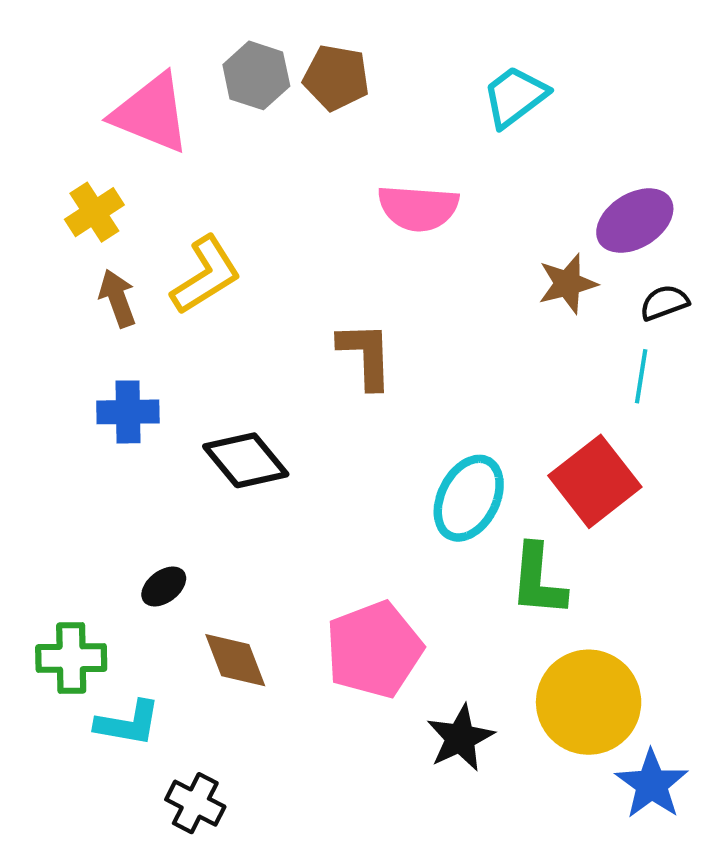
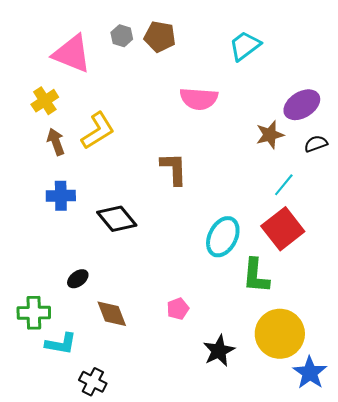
gray hexagon: (256, 75) -> (122, 36), size x0.7
cyan line: (641, 376) -> (284, 185), moved, turned 30
pink pentagon: (374, 650) -> (178, 309), size x0.5

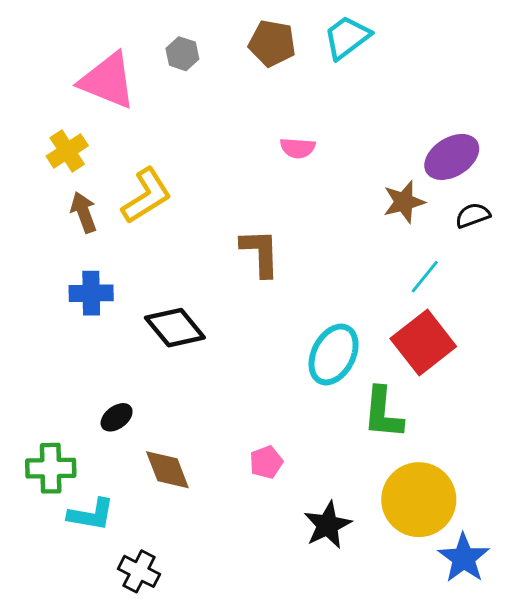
brown pentagon: (160, 37) -> (272, 43), moved
cyan trapezoid: (245, 46) -> (347, 37), moved
pink semicircle: (199, 99) -> (298, 148), size x0.6

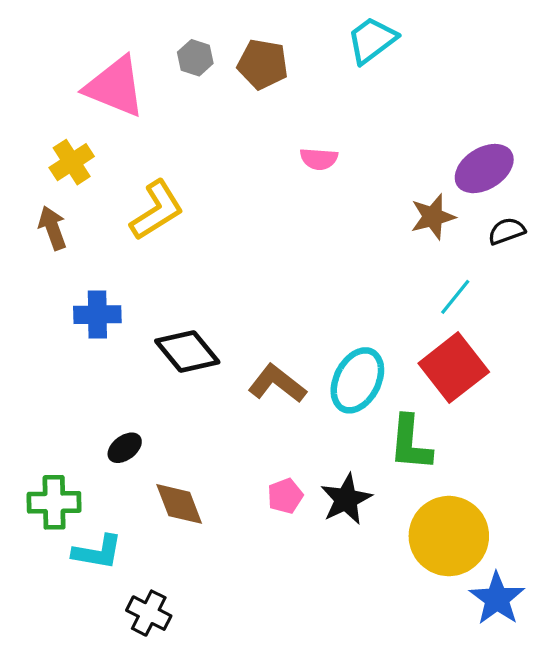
brown pentagon: (272, 43) -> (263, 64), moved
brown arrow: (84, 212) -> (52, 228), moved
brown L-shape: (260, 253) -> (277, 384), moved, turned -50
black star: (328, 525) -> (346, 499), moved

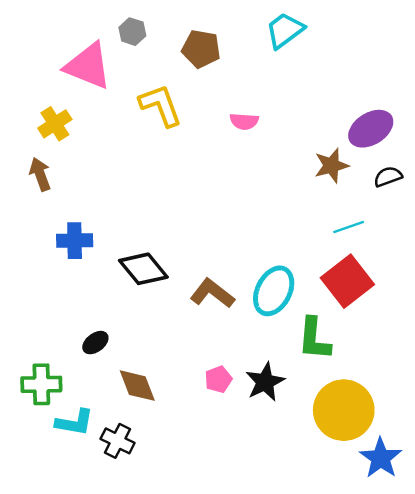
gray hexagon: (195, 58) -> (132, 32), moved
yellow L-shape: (157, 210) -> (161, 105), moved, turned -78
cyan line: (455, 297) -> (349, 227), turned 32
black cross: (149, 613) -> (118, 441), moved

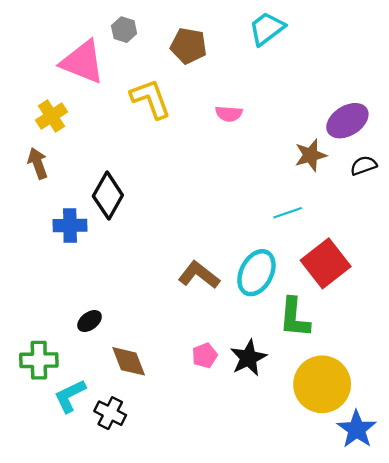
cyan line: (349, 227) -> (288, 213), moved
black diamond: (143, 269) -> (108, 196), moved, turned 69
cyan L-shape: (75, 422) -> (70, 396), turned 144

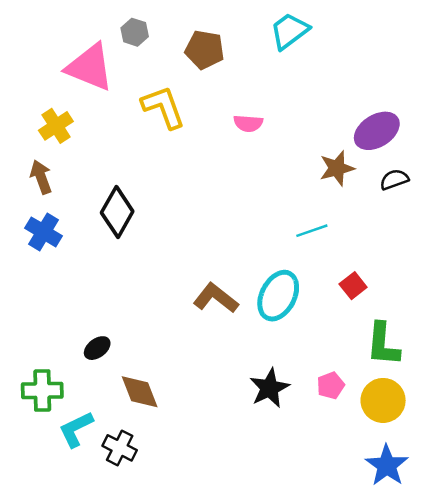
blue cross: (70, 225) -> (44, 232), moved, turned 32
red square: (326, 263) -> (353, 286), size x0.5
green L-shape: (294, 318) -> (383, 344), moved
pink pentagon: (205, 356) -> (331, 385), moved
yellow circle: (322, 384) -> (383, 400), moved, size x0.7

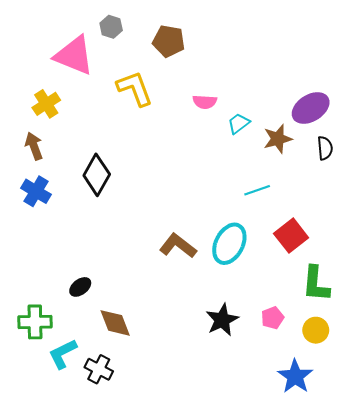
cyan trapezoid: (289, 31) -> (239, 123), moved, size x0.7
black semicircle: (394, 180) -> (325, 148), turned 105
red square: (353, 286) -> (291, 236), size x1.5
yellow circle: (383, 400) -> (316, 330), size x0.7
blue star: (387, 465) -> (295, 376), moved

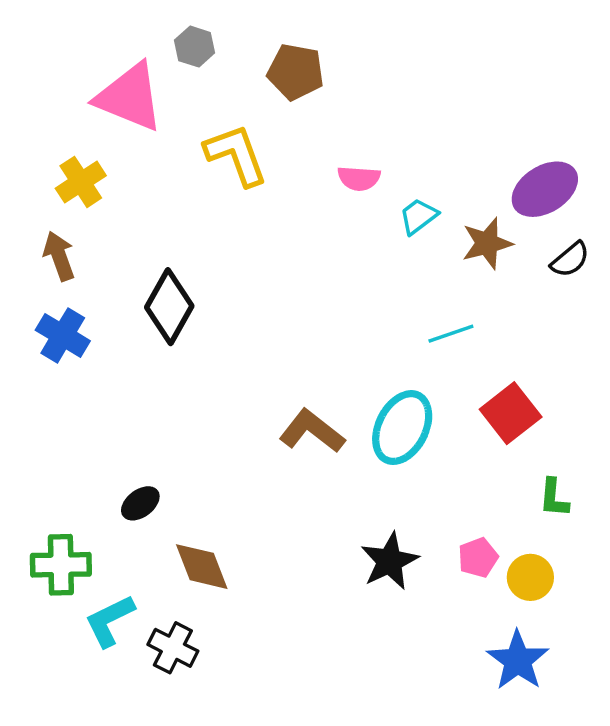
black semicircle: (325, 148) -> (570, 260), turned 55
green L-shape: (316, 284) -> (554, 498), size x0.6
yellow circle: (316, 330) -> (530, 577), moved

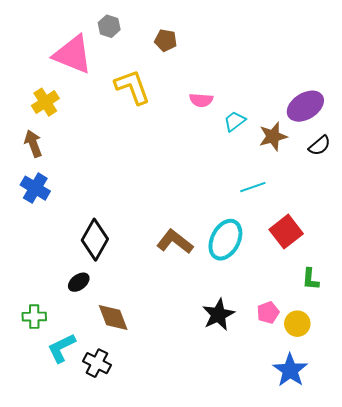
brown pentagon: (296, 72) -> (166, 40), size x0.7
black diamond: (169, 307) -> (95, 240), moved
green cross: (61, 565) -> (34, 317), size x0.7

